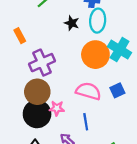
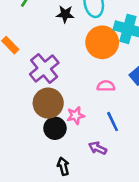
pink semicircle: (88, 91) -> (106, 86), size x0.6
black circle: (37, 114) -> (55, 128), size x0.7

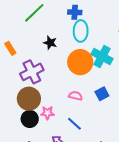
black star: (65, 14) -> (50, 43), moved
blue line: (113, 122) -> (74, 124), turned -35

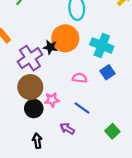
black star: (50, 43) -> (50, 47), moved
cyan cross: (102, 56) -> (102, 45), moved
orange circle: (80, 62) -> (65, 38), moved

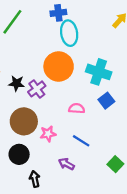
black star: (50, 47) -> (17, 83), moved
purple cross: (30, 58) -> (37, 89), moved, size x0.7
black circle: (34, 109) -> (19, 154), moved

